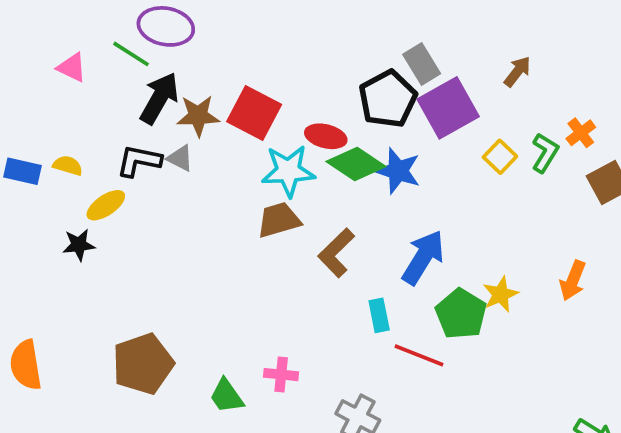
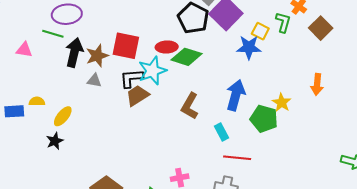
black L-shape: (139, 161) -> (131, 78), moved
blue star: (398, 171) -> (249, 47), moved
brown trapezoid: (279, 220) -> (137, 96), moved
red line: (419, 355) -> (237, 158), moved

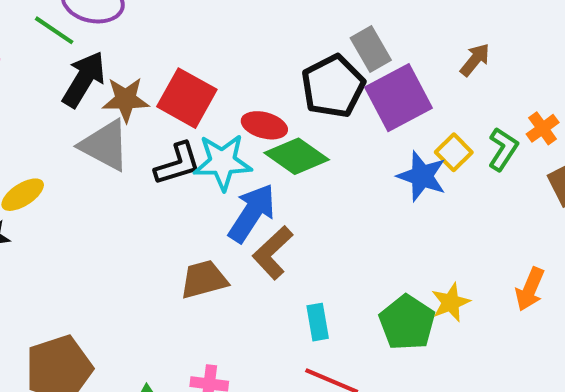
black L-shape: (131, 78) -> (178, 164), turned 150
gray triangle: (94, 81) -> (105, 145), size x1.8
blue arrow: (236, 95) -> (252, 213), moved
brown trapezoid: (137, 96) -> (204, 279), moved

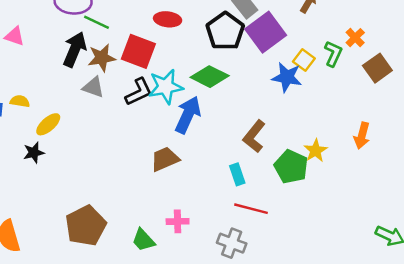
green line: (54, 30) -> (97, 22), moved
red ellipse: (264, 125) -> (168, 19), moved
gray triangle: (105, 145) -> (93, 87), size x0.7
brown L-shape: (273, 253) -> (254, 136), moved

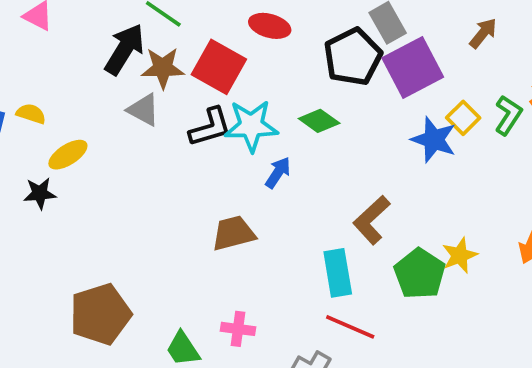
green diamond: (210, 77) -> (319, 121), size x0.7
blue arrow: (188, 115) -> (278, 173), size x0.6
cyan rectangle: (237, 174) -> (338, 273), size x1.4

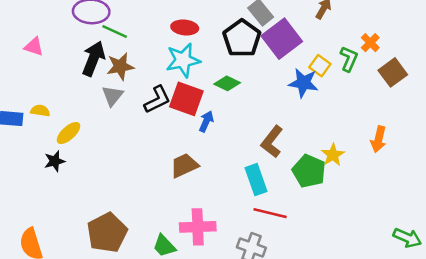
red square: (219, 67) -> (186, 99), moved
gray triangle: (144, 110) -> (112, 96), turned 50
cyan star: (251, 126) -> (183, 60), moved
pink cross: (238, 329) -> (198, 227), size x1.6

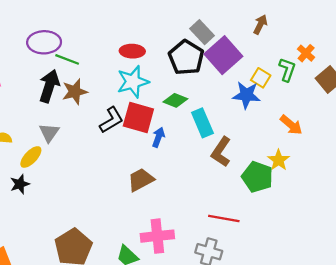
gray triangle: (112, 96) -> (49, 133), moved
orange arrow: (379, 139) -> (291, 125), moved, turned -60
cyan rectangle: (256, 180) -> (202, 123), moved

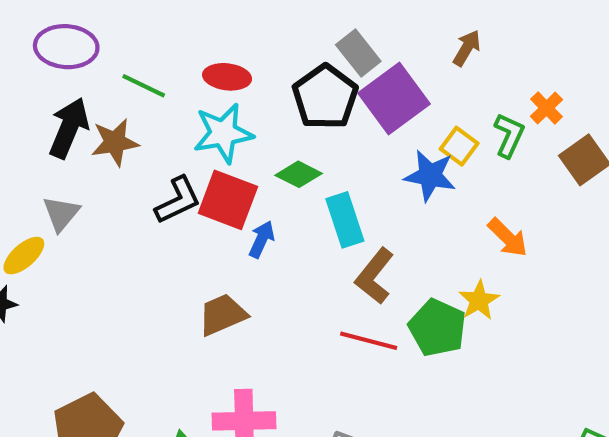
green line: (67, 59) -> (144, 86), moved
red line: (224, 219) -> (369, 341), moved

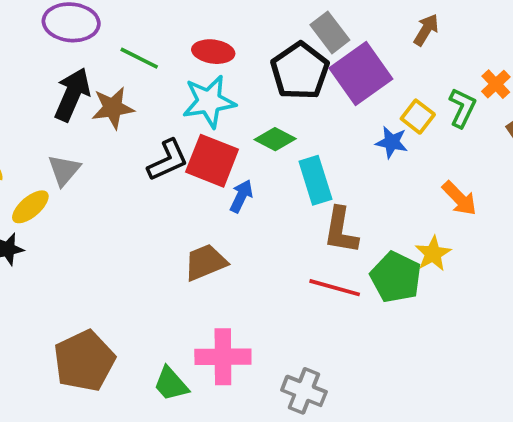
blue star: (430, 176) -> (392, 142), size x0.7
brown L-shape: (374, 276) -> (341, 230), turned -30

